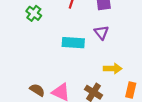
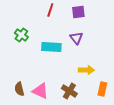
green cross: (34, 13) -> (21, 35), moved
brown semicircle: (37, 90) -> (19, 89), turned -136

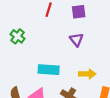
cyan rectangle: (51, 47) -> (49, 70), moved

